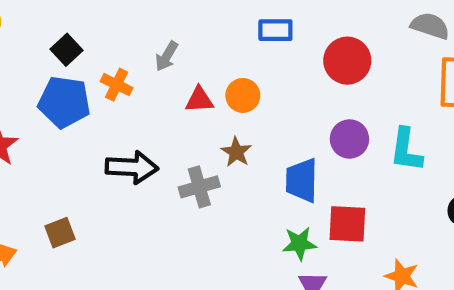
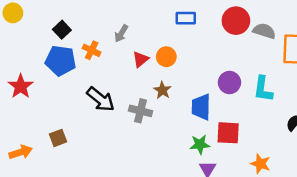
gray semicircle: (430, 26) -> (264, 31), moved
red circle: (347, 61) -> (236, 21), moved
red triangle: (199, 100) -> (141, 59), turned -36
black arrow: (132, 167) -> (101, 99), turned 36
gray cross: (199, 187) -> (141, 111), turned 30

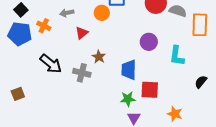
gray arrow: (121, 34) -> (67, 13), turned 48
orange circle: (166, 57) -> (102, 13), moved
purple circle: (229, 83) -> (149, 42), moved

